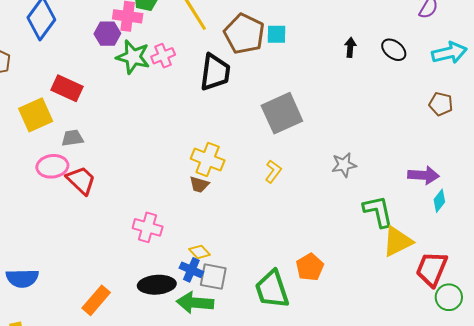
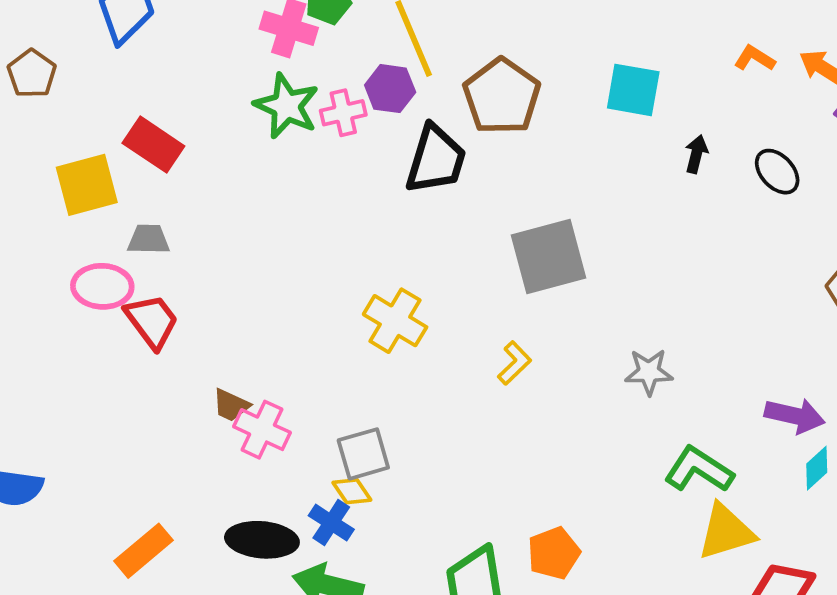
purple hexagon: (107, 34) -> (390, 89), moved
cyan square: (276, 34) -> (633, 90), moved, size x1.4
brown trapezoid: (199, 185) -> (231, 405), moved
green L-shape: (378, 211) -> (699, 470), turned -54
gray square: (213, 277) -> (363, 454), moved, turned -36

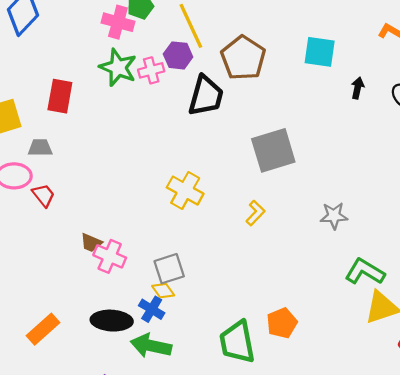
red rectangle: (153, 145) -> (60, 96), moved, turned 68
red trapezoid: (152, 321) -> (44, 195), size x0.7

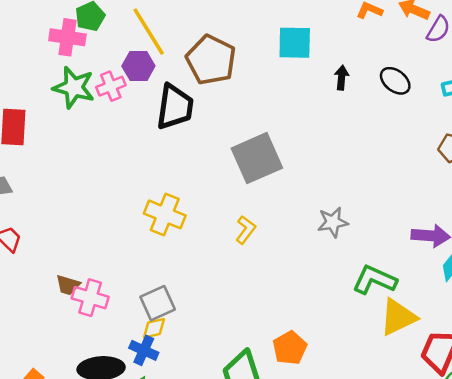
yellow diamond: (163, 291) -> (154, 328), turned -60

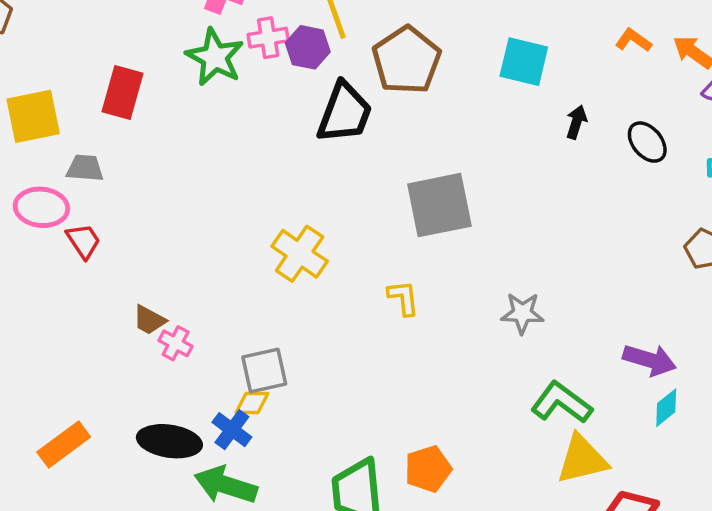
pink cross: (111, 86) -> (268, 38), moved
yellow L-shape: (246, 230) -> (403, 298), turned -56
pink cross: (90, 298) -> (176, 343), size x0.7

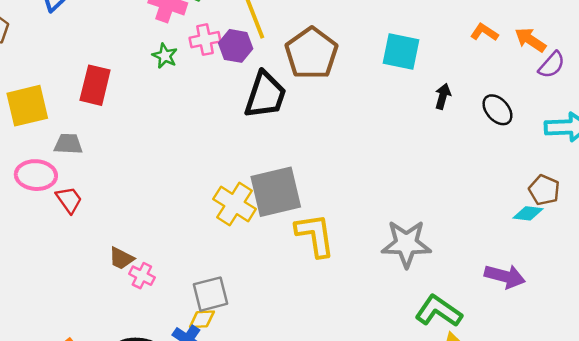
green star: (215, 57) -> (165, 56), size x0.6
gray square: (439, 205) -> (276, 192), moved
yellow L-shape: (403, 298) -> (315, 235), size x1.6
gray star: (522, 313) -> (406, 244), size x1.5
cyan diamond: (666, 408) -> (528, 213), moved, turned 48

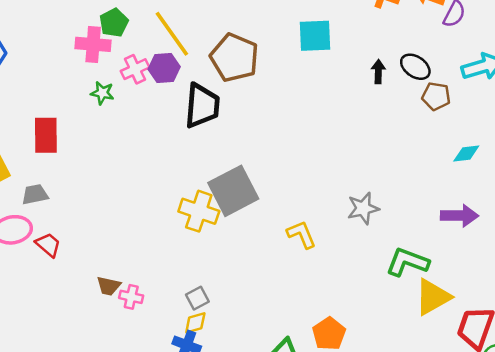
black arrow: (443, 96) -> (378, 72), moved
brown pentagon: (544, 190) -> (436, 96), moved
yellow L-shape: (315, 235) -> (302, 234), moved, size x0.7
gray star: (406, 244) -> (363, 208), size x0.7
gray square: (210, 294) -> (197, 298), size x0.7

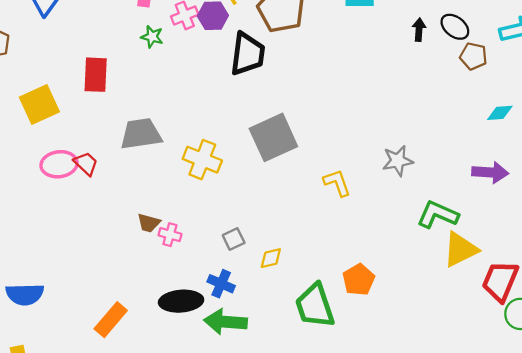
gray trapezoid: (35, 194) -> (141, 134), moved, size x1.6
yellow cross: (199, 211) -> (202, 160), moved
red trapezoid: (48, 245) -> (86, 164), moved
yellow diamond: (195, 323) -> (271, 258), moved

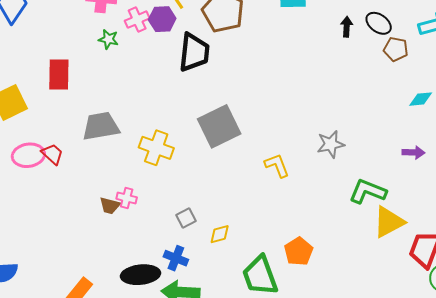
purple arrow: (490, 172) -> (414, 152), size x0.7
pink cross: (170, 235) -> (127, 198), moved

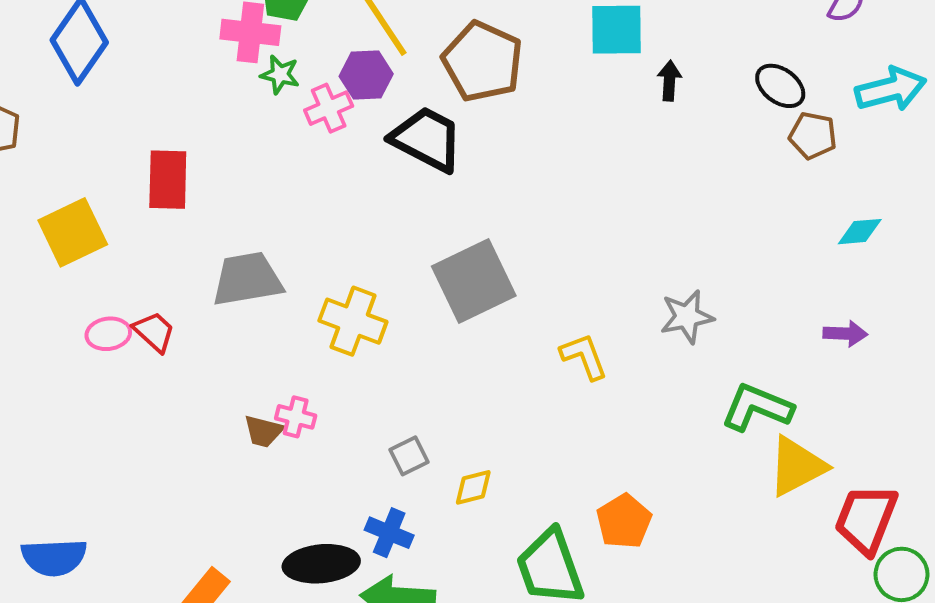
pink cross: (137, 20) -> (329, 108), moved
black arrow: (347, 27) -> (669, 81), moved
green star: (108, 39) -> (280, 75), moved
black trapezoid: (194, 52) -> (427, 139), turned -69
pink ellipse: (28, 155) -> (108, 334), size x0.7

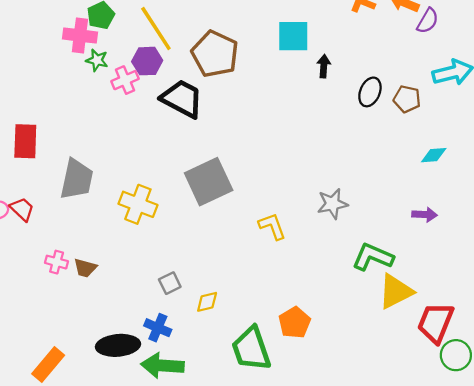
black ellipse: (780, 86) -> (370, 92), moved, turned 76
red rectangle: (168, 180) -> (25, 141), moved
gray trapezoid: (247, 279) -> (77, 179), turned 111
pink cross: (296, 417) -> (57, 262), moved

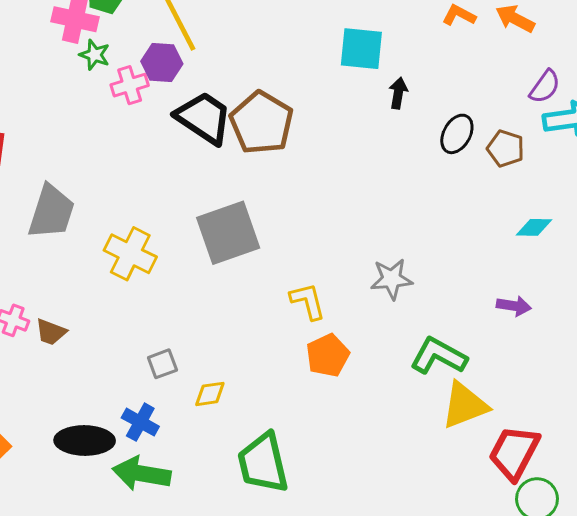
purple semicircle: (428, 21) -> (545, 87), moved
brown pentagon: (215, 54) -> (262, 123), moved
orange pentagon: (295, 323) -> (328, 355), moved

